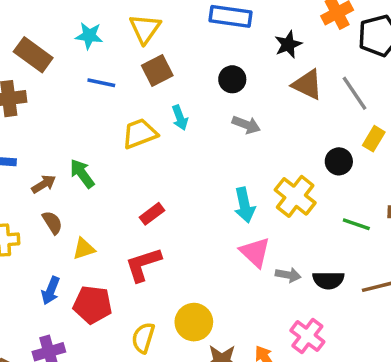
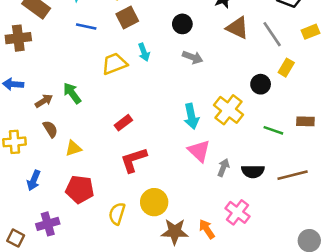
red L-shape: (143, 264) -> (134, 160), moved
gray arrow: (288, 275) -> (223, 168), turned -78
blue arrow: (51, 291) -> (34, 180), moved

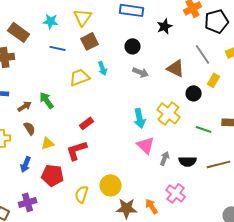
brown triangle: (237, 28) -> (176, 68), moved
red L-shape: (134, 160) -> (77, 150), moved
blue arrow: (34, 180) -> (26, 164), moved

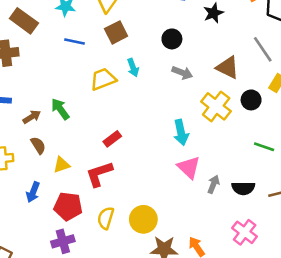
yellow cross: (169, 113) -> (216, 106), moved
pink cross: (176, 193) -> (245, 232), moved
yellow semicircle: (82, 194) -> (106, 218), moved
purple cross: (28, 202) -> (63, 241), moved

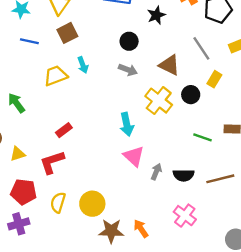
black circle: (172, 39) -> (129, 41), moved

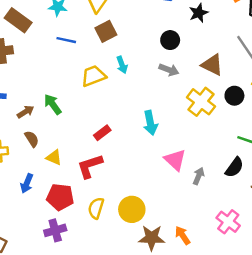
cyan arrow: (127, 124) -> (150, 123), moved
yellow triangle: (18, 154) -> (54, 157), turned 42
black semicircle: (184, 175) -> (234, 167), moved, turned -54

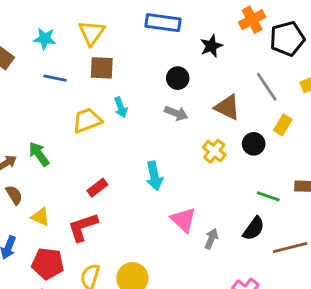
brown square: (106, 31) -> (102, 68), turned 30
yellow cross: (201, 102) -> (214, 151), size x0.7

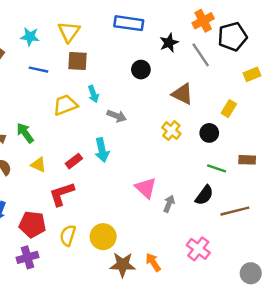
gray line: (267, 87) -> (201, 55), moved
gray arrow: (176, 113) -> (117, 116), moved
black circle: (254, 144) -> (209, 133), moved
cyan arrow: (154, 176) -> (102, 150), moved
yellow triangle: (40, 217) -> (38, 165), moved

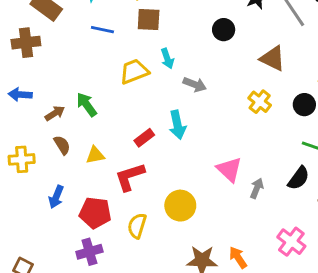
yellow triangle: (38, 165) -> (95, 155), moved, turned -35
yellow circle: (103, 237) -> (180, 206), moved

